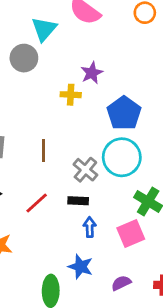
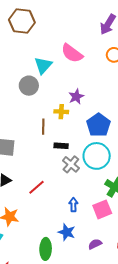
brown line: (44, 150) -> (43, 127), moved
black rectangle: (78, 201) -> (61, 146), moved

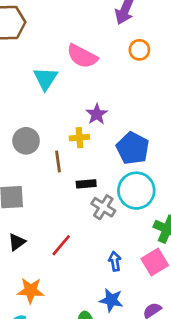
gray circle: (29, 86) -> (26, 141), moved

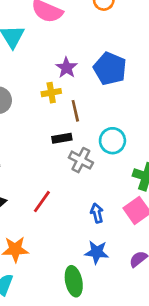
blue pentagon: (133, 148) -> (110, 69), moved
brown line: (58, 161) -> (75, 111), moved
cyan circle: (136, 191) -> (112, 141), size x0.7

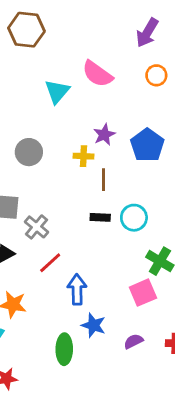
black rectangle: (62, 138) -> (100, 217), moved
gray cross: (81, 160) -> (36, 227), moved
blue arrow: (97, 213) -> (77, 289), moved, size x1.5

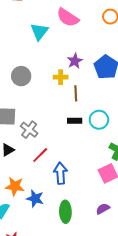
blue star: (94, 325) -> (35, 199), moved
green ellipse: (64, 349) -> (65, 212), moved

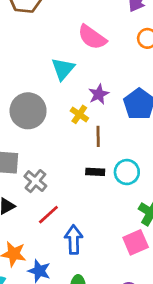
cyan triangle: (39, 32) -> (63, 69), moved
gray circle: (21, 76) -> (28, 111), size x1.4
yellow cross: (61, 77) -> (79, 114), turned 32

